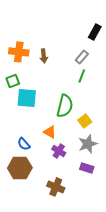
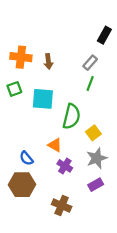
cyan square: (27, 98) -> (43, 99), moved
purple rectangle: (87, 168) -> (96, 185), turned -48

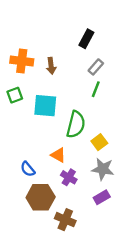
black rectangle: (104, 35) -> (86, 39), moved
gray star: (97, 158) -> (103, 169), turned 30
brown hexagon: (22, 185) -> (41, 197), moved

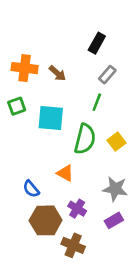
brown arrow: (51, 66) -> (57, 73), turned -42
green line: (96, 89) -> (97, 102), moved
yellow square: (99, 142) -> (116, 142), moved
purple cross: (69, 177) -> (77, 209), moved

